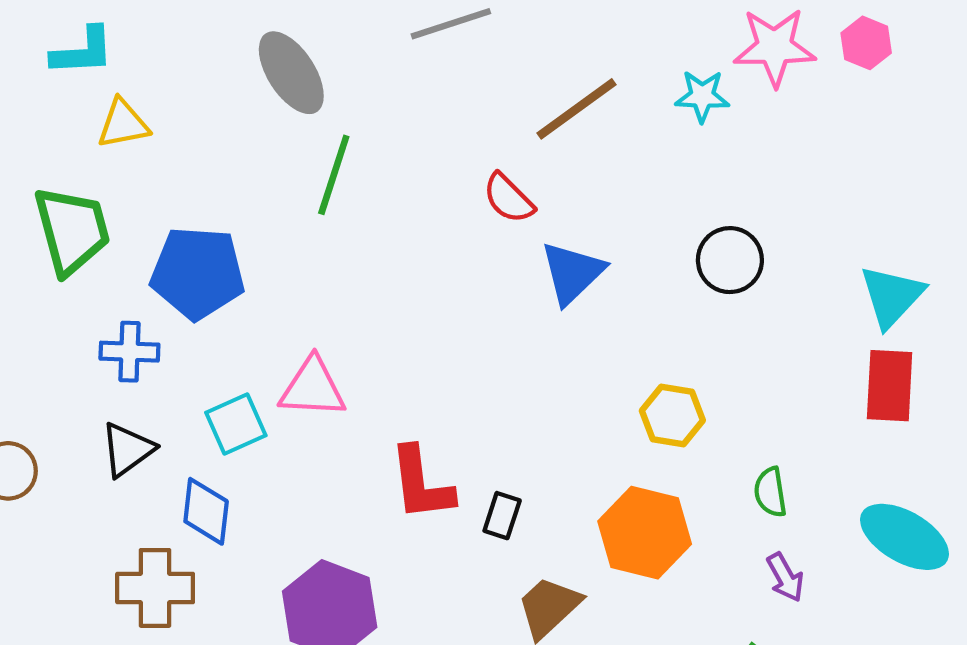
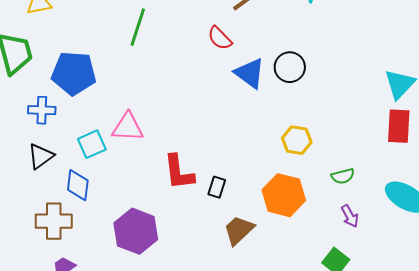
black circle: (730, 260) -> (290, 67), moved
blue triangle: (572, 273) -> (250, 73), turned -40
green semicircle: (770, 492) -> (343, 176), turned -95

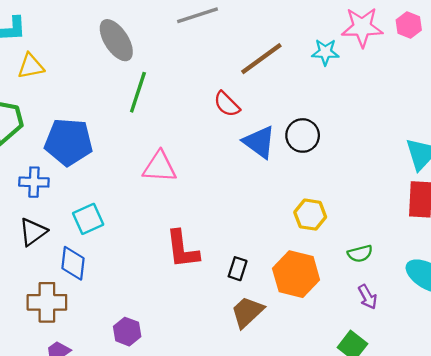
pink triangle: (128, 127) -> (160, 167), moved
black rectangle: (217, 187) -> (238, 269), moved
purple hexagon: (136, 231) -> (127, 332), moved, size x0.6

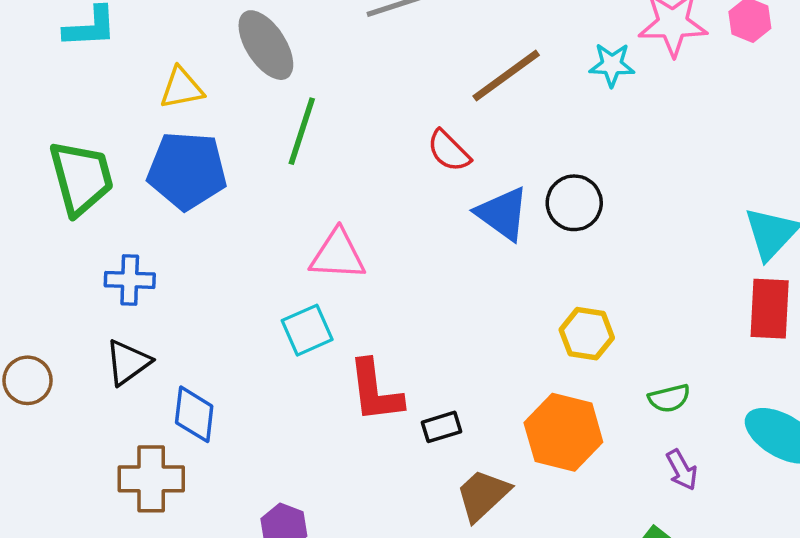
yellow triangle: (31, 66) -> (182, 88), moved
blue pentagon: (69, 142) -> (187, 171), moved
cyan square: (88, 219) -> (307, 330), moved
black rectangle: (238, 269) -> (442, 427), moved, turned 55

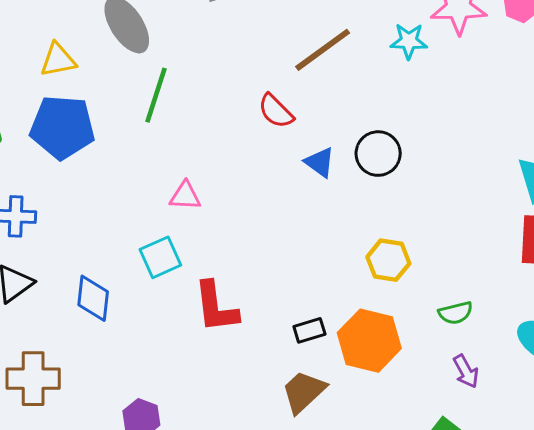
blue triangle: (503, 214) -> (320, 162), size x0.7
pink triangle: (338, 255) -> (185, 196), size x0.7
blue diamond: (194, 414) -> (93, 298), moved
black rectangle: (442, 427) -> (309, 330), moved

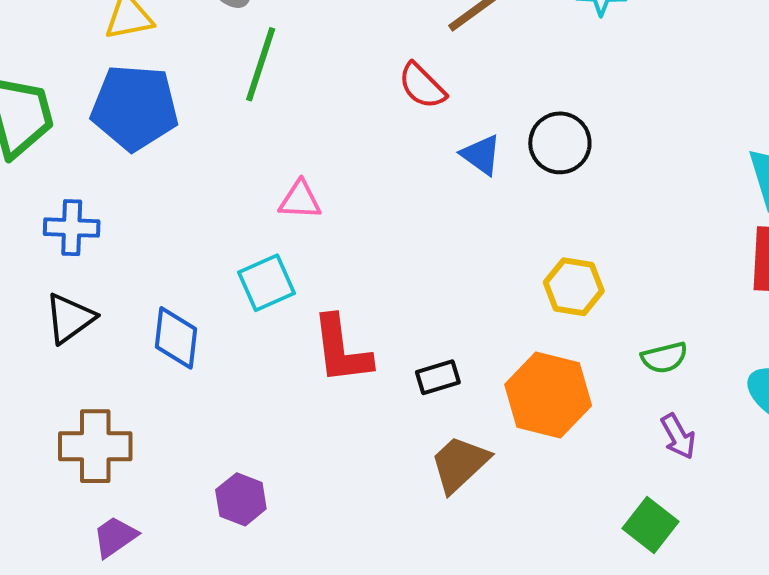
black rectangle: (309, 330) -> (438, 377), moved

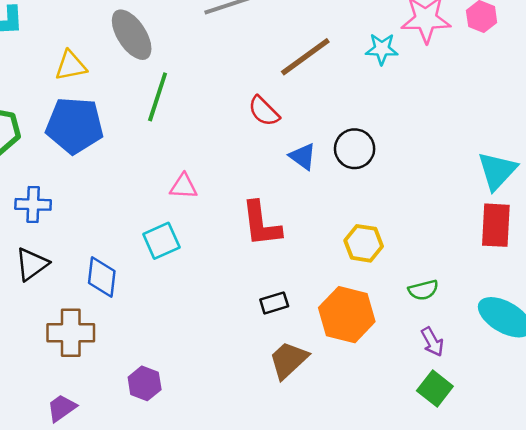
red L-shape: (341, 350) -> (261, 224), moved
brown cross: (95, 446) -> (71, 333), moved
green square: (651, 525) -> (435, 389), moved

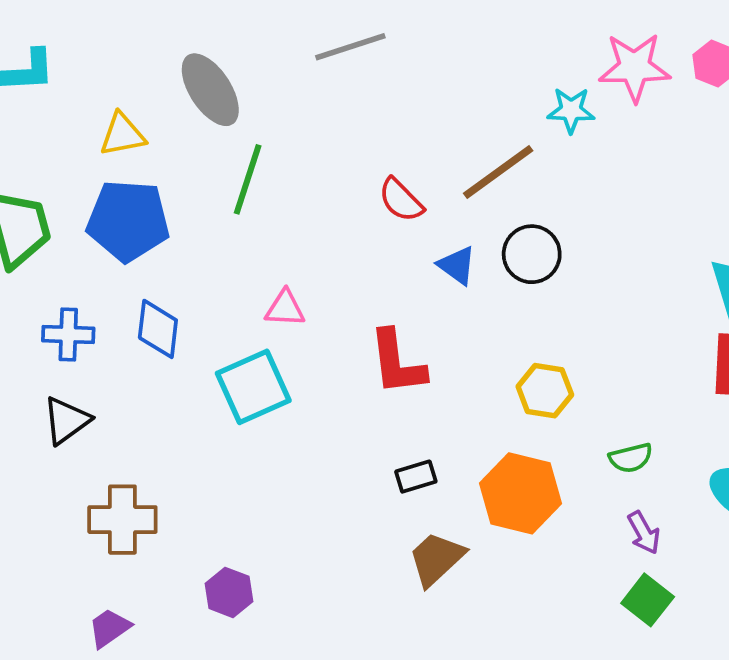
brown line: (305, 57) -> (498, 172), moved
cyan square: (161, 241) -> (253, 387), size x1.4
blue diamond: (102, 277) -> (158, 329), moved

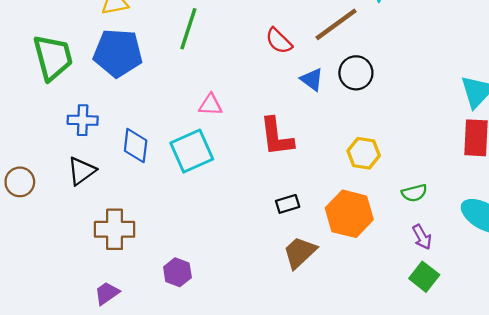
blue diamond: (158, 329) -> (136, 146), moved

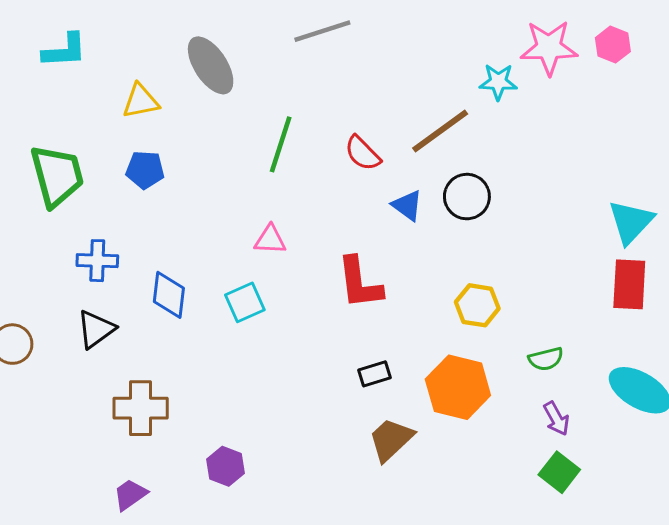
green line: (188, 29) -> (281, 144), moved
blue pentagon: (118, 53) -> (145, 170), size x0.6
cyan square: (192, 151) -> (245, 302), size x0.7

